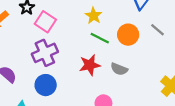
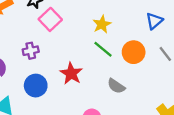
purple cross: (45, 53) -> (31, 51), moved, size x0.6
red star: (90, 65) -> (71, 73), moved, turned 30

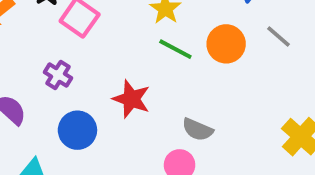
purple cross: (31, 51) -> (58, 75), turned -35
gray semicircle: (116, 86) -> (198, 130), moved

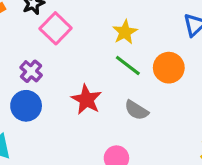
blue circle: (77, 130) -> (26, 106), moved
gray semicircle: (198, 130) -> (136, 110), moved

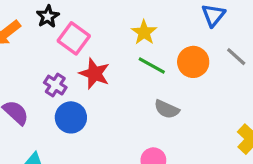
red star: (86, 100) -> (94, 74), moved
blue circle: (26, 106) -> (71, 117), moved

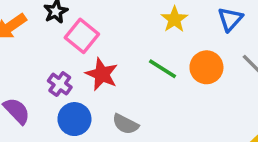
yellow star: (144, 32) -> (174, 19), moved
gray semicircle: (167, 109) -> (125, 124), moved

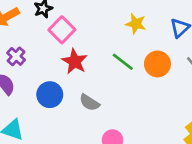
yellow star: (174, 19) -> (136, 24), turned -30
purple cross: (60, 84) -> (16, 56), moved

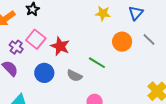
pink square: (62, 30) -> (36, 39), moved
green line: (123, 62) -> (97, 63), moved

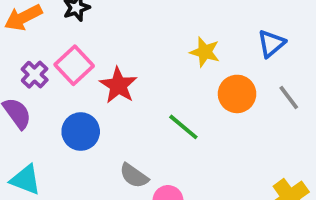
yellow star: (103, 13) -> (205, 52), moved
gray semicircle: (74, 76) -> (134, 176), moved

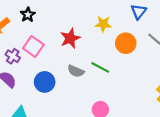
red star: (118, 85) -> (70, 38), moved, turned 30
gray semicircle: (134, 176) -> (76, 71), moved

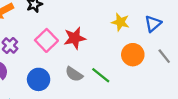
yellow star: (103, 24) -> (120, 22), moved
pink square: (33, 46) -> (46, 40), moved

